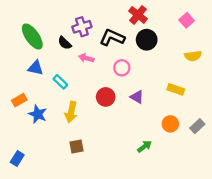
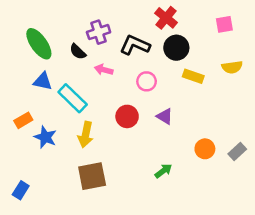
pink square: (187, 20) -> (224, 24), turned 32
cyan rectangle: (60, 82) -> (73, 98), size x1.6
yellow rectangle: (176, 89) -> (193, 76), moved
brown square: (77, 147) -> (92, 176), size x1.6
green arrow: (144, 147) -> (163, 171), moved

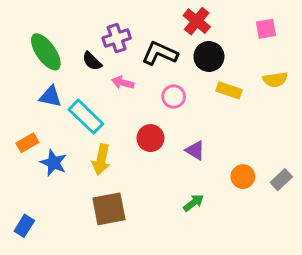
purple triangle: (165, 116) -> (195, 150), moved

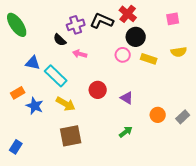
green ellipse: (46, 52) -> (17, 25), moved
black L-shape: (160, 53) -> (102, 21), moved
pink circle: (174, 97) -> (123, 55), moved
yellow arrow: (101, 160) -> (66, 104), turned -72

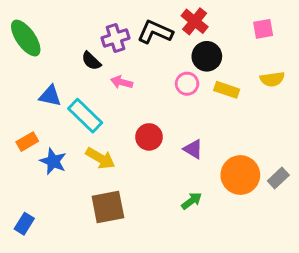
orange circle: (158, 115) -> (240, 175), size x1.6

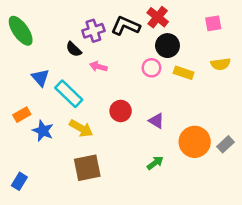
blue triangle: (50, 96) -> (40, 78), turned 36

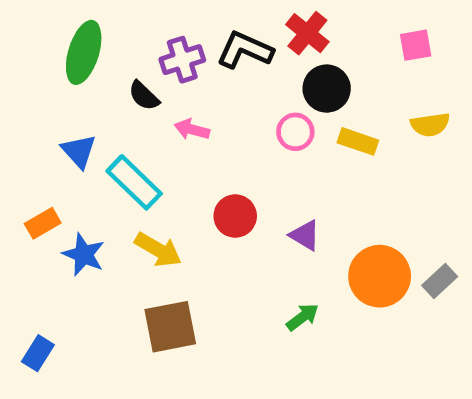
green ellipse: (21, 31) -> (84, 52), moved, turned 52

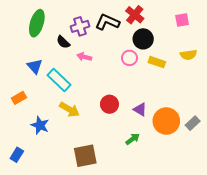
red circle: (235, 216) -> (109, 104), moved
purple triangle: (305, 235) -> (140, 109), moved
blue star: (84, 255) -> (40, 125), moved
brown square: (170, 327) -> (85, 156), moved

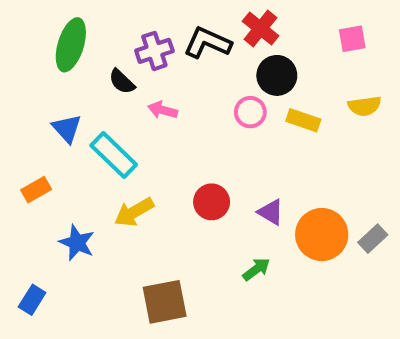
yellow arrow: (69, 109) -> (134, 212), turned 120

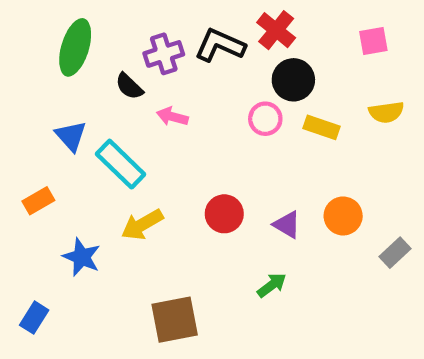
orange circle: (322, 235) -> (343, 216), moved, size x0.7

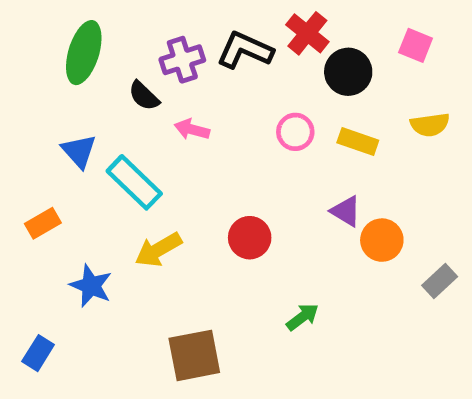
pink square: (373, 41) -> (416, 45), turned 32
black circle: (293, 80) -> (348, 72), moved
purple triangle: (287, 225) -> (346, 211), moved

